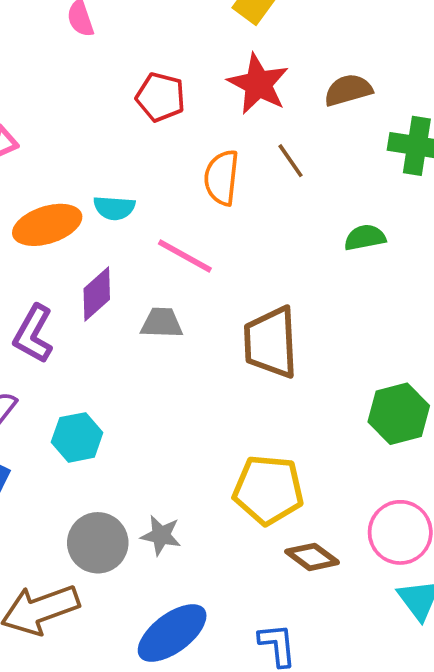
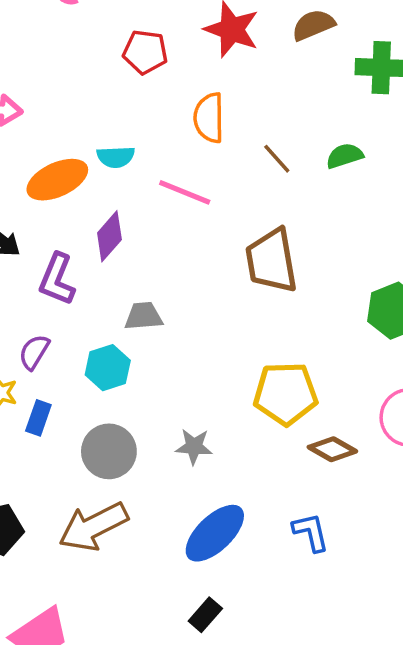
brown line: (291, 161) -> (277, 159), moved
gray trapezoid: (162, 323) -> (143, 316), moved
gray circle: (98, 543) -> (109, 451), moved

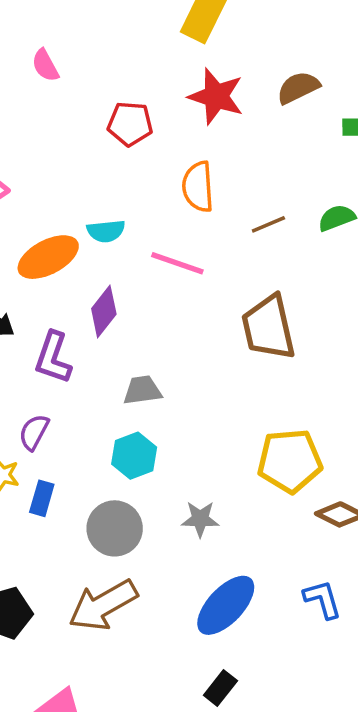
brown line: (277, 159) -> (268, 224), turned -68
cyan hexagon: (108, 368) -> (134, 456), moved

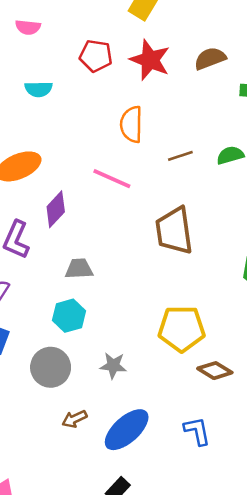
pink semicircle: (45, 65) -> (28, 27), turned -60
red pentagon: (130, 124) -> (96, 56), moved
cyan semicircle: (106, 231) -> (39, 89), moved
brown arrow: (103, 605) -> (74, 419), moved, size x0.5

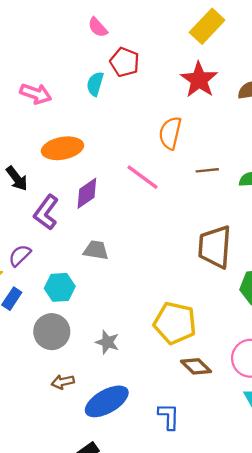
pink semicircle: (28, 27) -> (98, 27), turned 30
red pentagon: (96, 56) -> (125, 62), moved
cyan semicircle: (39, 89) -> (95, 84), turned 95
brown trapezoid: (174, 231) -> (215, 247), moved
cyan hexagon: (69, 316) -> (60, 287), moved

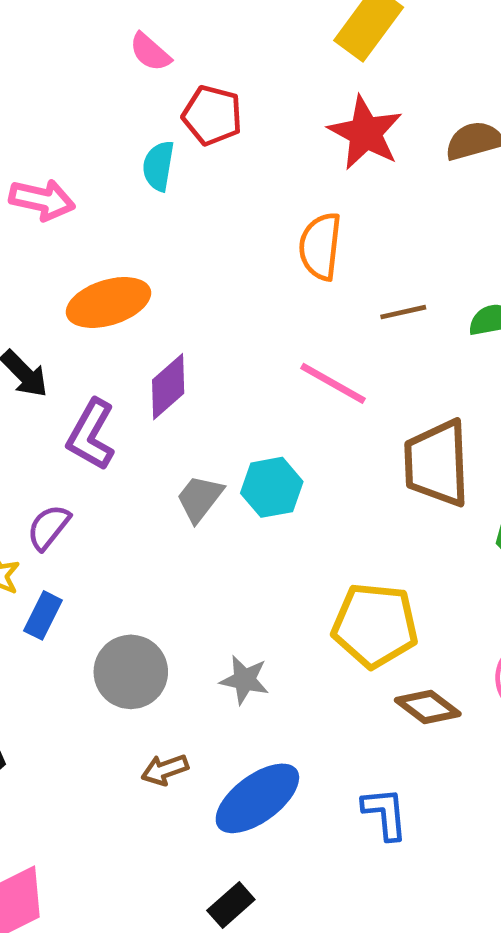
pink line: (142, 177) -> (333, 383), moved
gray trapezoid: (96, 250) -> (200, 498), turned -55
cyan hexagon: (60, 287) -> (272, 487), moved

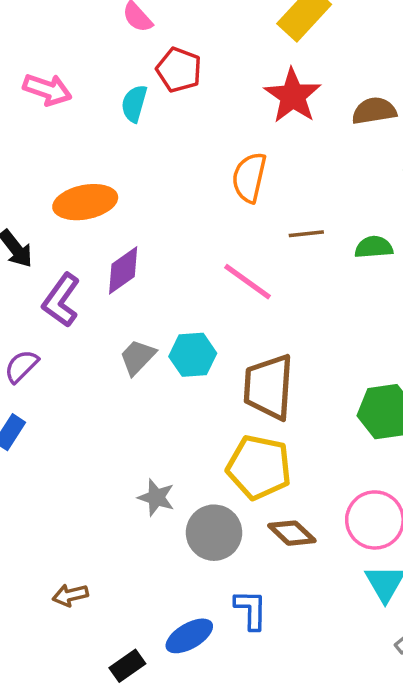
pink arrow: (42, 200) -> (47, 90), moved
brown trapezoid: (437, 463) -> (269, 387), moved
gray circle: (131, 672) -> (214, 533), moved
brown arrow: (165, 770) -> (70, 595), moved
blue ellipse: (257, 798) -> (189, 636), moved, size x0.7

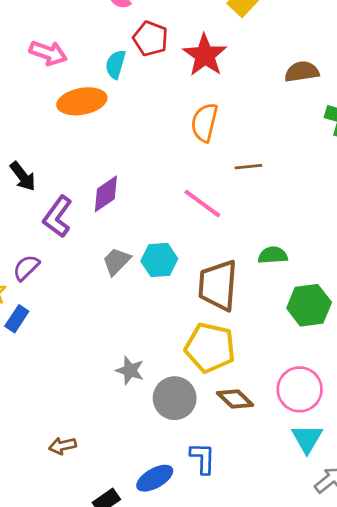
red star: (293, 96) -> (205, 55), moved
orange ellipse: (85, 202) -> (82, 101), moved
green semicircle: (374, 247) -> (273, 255), moved

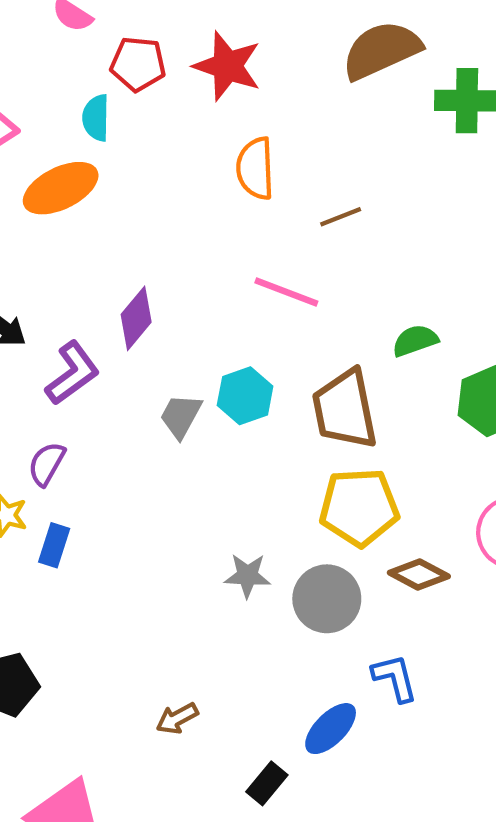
brown semicircle: (302, 72) -> (381, 50), size x1.5
purple L-shape: (57, 217) -> (72, 373), turned -147

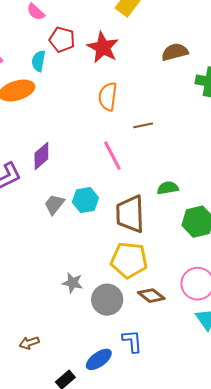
brown semicircle: (381, 50) -> (175, 52), size x0.7
pink line: (286, 292) -> (112, 156), turned 32

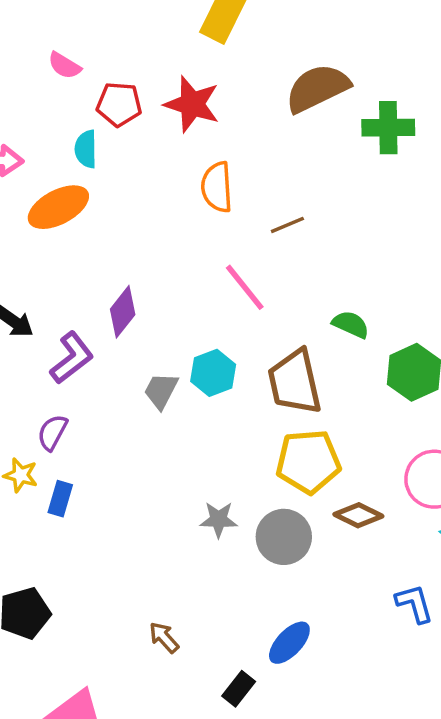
brown semicircle: (175, 52) -> (317, 88), size x1.4
green semicircle: (168, 188) -> (351, 324), turned 45
blue L-shape: (132, 341) -> (414, 604), moved
brown arrow: (29, 343) -> (164, 637), turned 78

